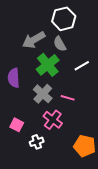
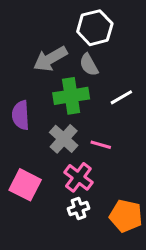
green cross: (48, 65) -> (71, 96), turned 30
pink square: (17, 125) -> (25, 185), size x1.5
white cross: (37, 142) -> (78, 209), moved

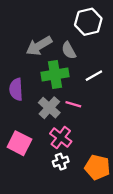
white hexagon: (95, 28) -> (88, 22), moved
pink line: (101, 145) -> (73, 104), moved

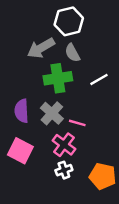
white hexagon: (88, 22) -> (69, 21), moved
purple semicircle: (16, 89) -> (22, 111), moved
pink line: (73, 104) -> (77, 123), moved

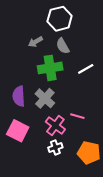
gray arrow: (41, 48) -> (35, 42), size x0.6
pink line: (77, 123) -> (77, 116), moved

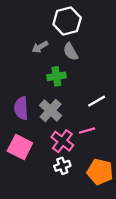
green cross: (50, 68) -> (56, 76), size x0.7
white line: (86, 69) -> (97, 101), moved
pink line: (77, 116) -> (87, 131), turned -32

